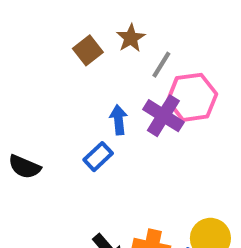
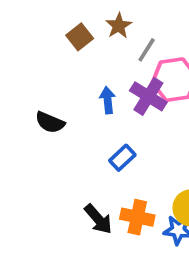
blue rectangle: (98, 157) -> (122, 158), moved
black semicircle: (25, 167) -> (50, 122), moved

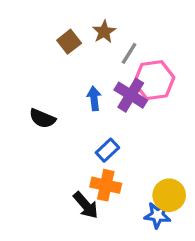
orange cross: (137, 217) -> (106, 185), moved

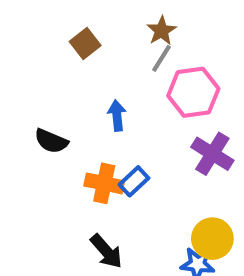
brown star: (104, 32) -> (161, 31), moved
purple cross: (131, 95) -> (212, 154), moved
orange cross: (106, 185) -> (104, 183), moved

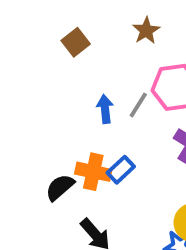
gray line: (161, 58) -> (138, 105), moved
black semicircle: (51, 141) -> (60, 187), moved, turned 116

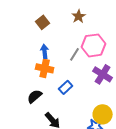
blue arrow: (105, 109) -> (45, 51), moved
orange cross: (93, 172) -> (45, 68), moved

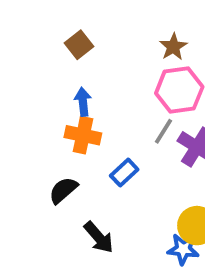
brown star: (79, 16) -> (173, 47), moved
gray line: (75, 54) -> (163, 131), moved

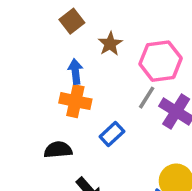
brown star: (173, 47) -> (110, 44), moved
black semicircle: (63, 190) -> (58, 150), turned 36

